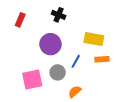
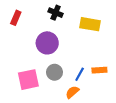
yellow rectangle: (94, 39) -> (90, 24), moved
orange rectangle: (102, 59) -> (99, 70), moved
blue line: (76, 61) -> (80, 74), moved

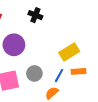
yellow rectangle: (90, 24) -> (69, 52), moved, turned -42
purple circle: (47, 43) -> (14, 45), moved

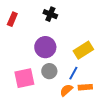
purple circle: (14, 45) -> (45, 47), moved
orange rectangle: (78, 71) -> (85, 87), moved

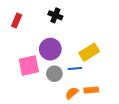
blue line: (73, 73) -> (75, 69), moved, turned 56
pink square: (24, 78) -> (29, 65), moved

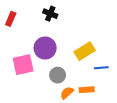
blue line: (75, 69) -> (101, 68), moved
gray circle: (54, 74) -> (58, 75), moved

